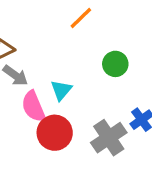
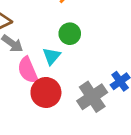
green circle: (115, 64) -> (70, 34), moved

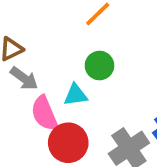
cyan triangle: (52, 56) -> (76, 95), turned 42

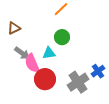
gray arrow: (24, 78) -> (22, 53), moved

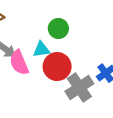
red circle: (45, 79) -> (57, 67), moved

